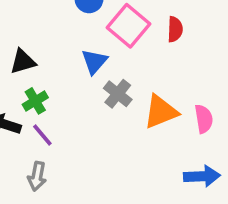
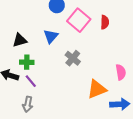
blue triangle: (94, 62) -> (51, 36), moved
green cross: (35, 101) -> (27, 62), turned 32
orange triangle: (161, 112) -> (97, 89), moved

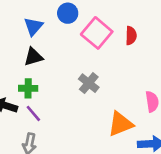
blue triangle: (51, 36) -> (33, 26), moved
black triangle: (20, 40) -> (33, 57), moved

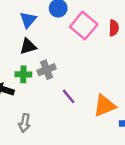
gray cross: (89, 83) -> (47, 70), moved, turned 30
purple line: (33, 113) -> (69, 96), moved

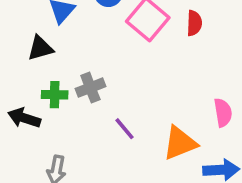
black triangle: (28, 46) -> (40, 48), moved

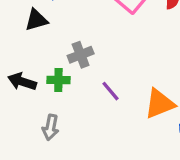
green cross: (55, 95) -> (58, 80), moved

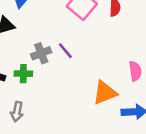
purple line: (111, 91) -> (65, 51), moved

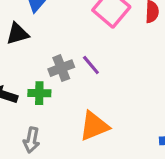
orange triangle: (105, 93) -> (94, 126), moved

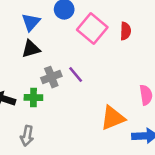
black triangle: (17, 34) -> (31, 49), moved
orange triangle: (94, 126) -> (113, 118), moved

